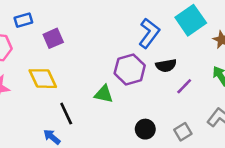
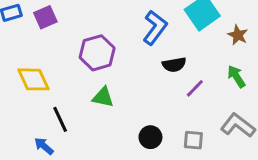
purple square: (53, 38) -> (45, 17), moved
purple hexagon: (130, 69) -> (97, 53), moved
gray square: (183, 132) -> (193, 140), turned 36

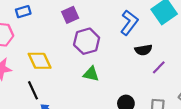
purple square: (45, 17) -> (70, 15), moved
black line: (60, 119) -> (33, 90), moved

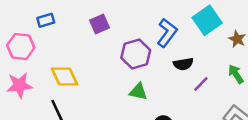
purple hexagon: (87, 41) -> (136, 54), moved
green triangle: (91, 74) -> (138, 92), moved

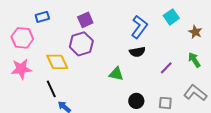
cyan square: (207, 20) -> (171, 17), size x0.7
purple hexagon: (136, 54) -> (81, 44), moved
black semicircle: (183, 64) -> (137, 52), moved

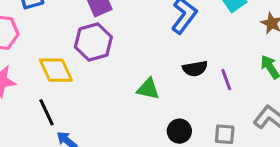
black semicircle: (137, 52) -> (195, 69), moved
purple line: (166, 68) -> (226, 80), turned -64

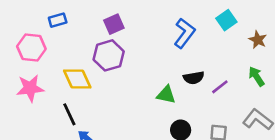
purple line: (226, 80) -> (220, 87), turned 72
green triangle: (148, 89) -> (166, 95), moved

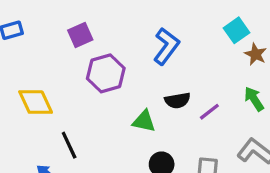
cyan square: (226, 20) -> (237, 30), moved
purple hexagon: (109, 55) -> (106, 73), moved
black line: (69, 114) -> (69, 145), moved

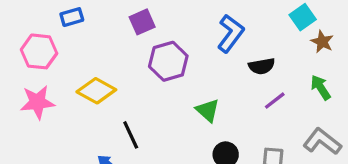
black semicircle: (177, 100) -> (262, 66), moved
yellow diamond: (36, 102) -> (96, 91), turned -36
green triangle: (144, 121) -> (208, 110), turned 30

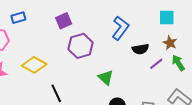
cyan square: (303, 17) -> (167, 18), turned 35
brown star: (322, 42) -> (170, 43), moved
purple line: (275, 101) -> (156, 64), moved

